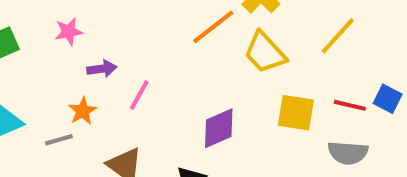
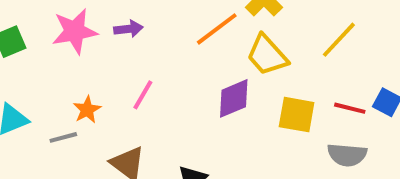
pink star: (69, 32) -> (75, 31), size x1.6
purple arrow: (102, 69) -> (128, 29), moved
purple diamond: (219, 128) -> (234, 98), moved

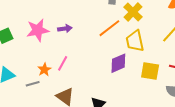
yellow trapezoid: (267, 55) -> (135, 41), turned 30
pink line: (143, 95) -> (63, 63), moved

